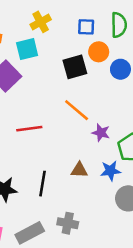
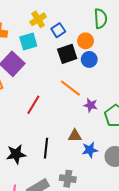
blue square: (86, 27) -> (58, 30), moved, turned -32
blue circle: (120, 69) -> (89, 59), moved
red line: (29, 129) -> (33, 105), turned -48
blue star: (111, 171) -> (90, 150), moved

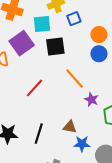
black square: (67, 54) -> (55, 47), moved

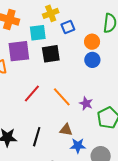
purple square: (22, 43) -> (19, 51), turned 30
orange line: (75, 79) -> (62, 97), moved

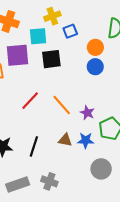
blue star: (78, 146) -> (86, 140), moved

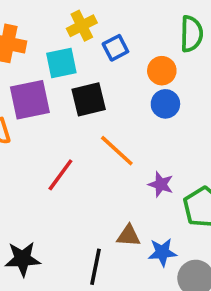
orange line: (62, 105) -> (117, 151), moved
blue star: (86, 140) -> (162, 252), moved
black line: (34, 146) -> (95, 267), moved

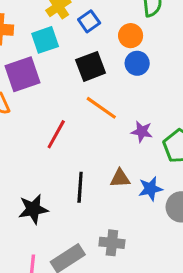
black square: (89, 99) -> (91, 66), moved
black line: (95, 267) -> (80, 187), moved

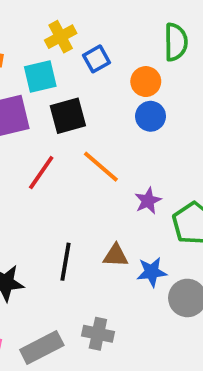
black square: (91, 66) -> (68, 116), moved
purple star: (142, 132) -> (148, 201), turned 30
red line: (56, 134) -> (41, 173), moved

